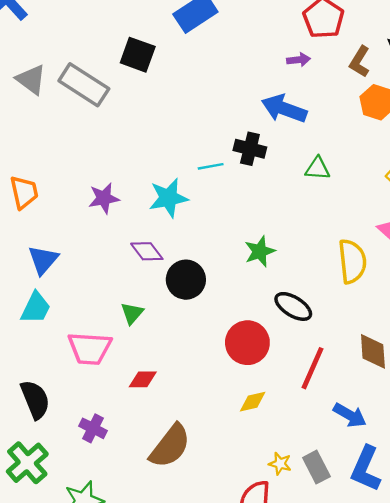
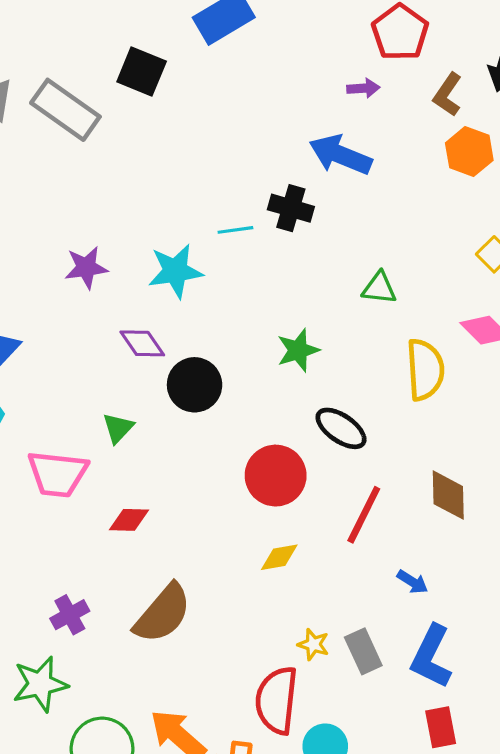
green triangle: (318, 169) -> (379, 288), moved
blue arrow: (350, 415) -> (412, 582), size x0.7
purple cross: (93, 428) -> (70, 615), moved, turned 32

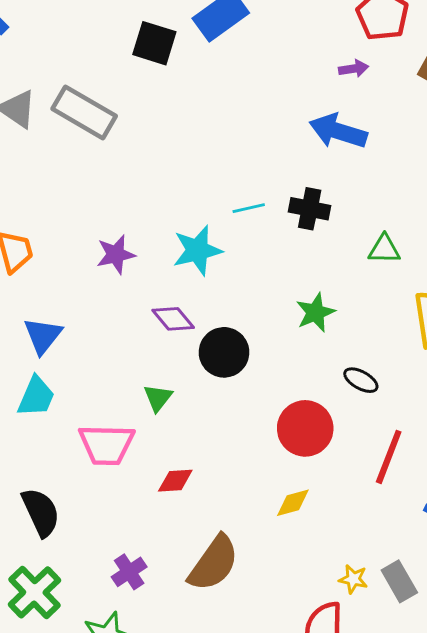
black square: (142, 72) -> (154, 43), moved
black cross: (291, 208) -> (310, 209), moved
black ellipse: (341, 428) -> (361, 380), size x0.7
yellow diamond: (279, 557) -> (293, 503), moved

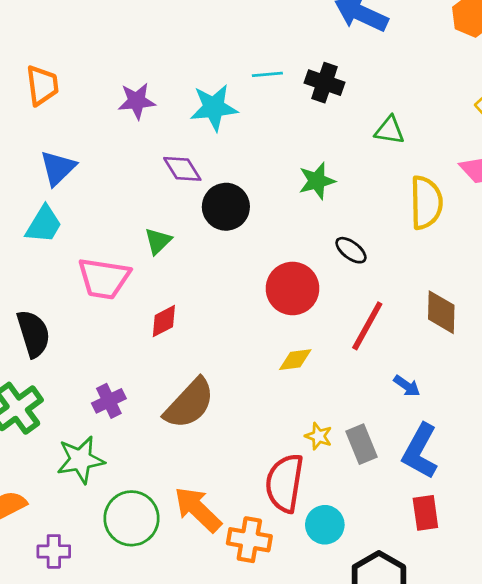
red diamond: (175, 481) -> (164, 321), turned -32
yellow diamond: (293, 503) -> (295, 360), moved

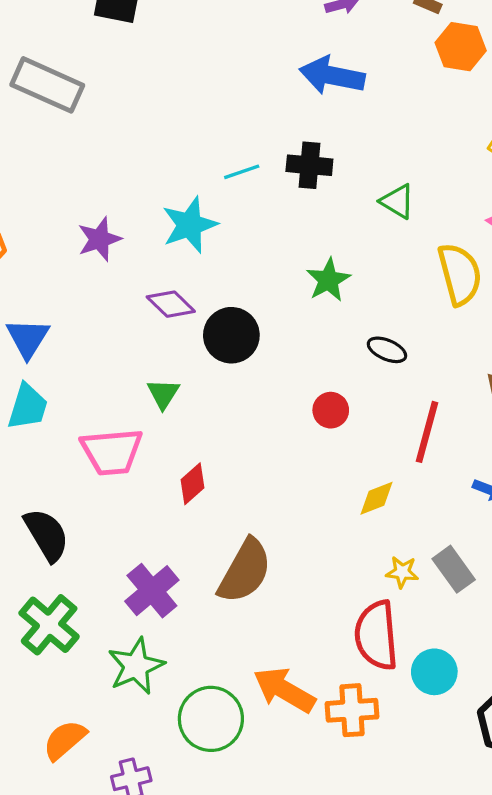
green triangle: (390, 130) -> (397, 201), turned 36
red circle: (293, 288) -> (331, 410), size x0.6
yellow diamond: (295, 360) -> (377, 498), moved
purple cross: (109, 401) -> (152, 591), size x1.4

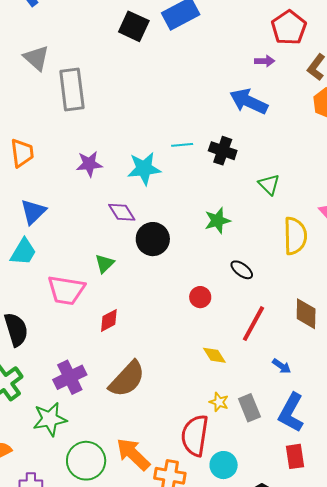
gray rectangle: (47, 85) -> (72, 89), moved, turned 45
yellow diamond: (377, 498) -> (214, 355), turned 65

